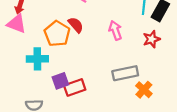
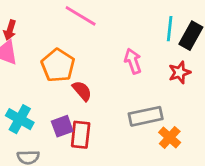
red semicircle: (76, 25) -> (82, 91), moved
cyan cross: (37, 59) -> (20, 119), moved, turned 30
red rectangle: (75, 87) -> (81, 135), turned -65

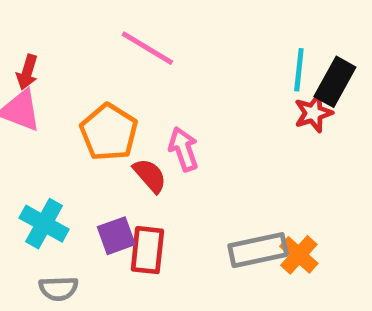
pink arrow: (133, 61) -> (183, 149), moved
red star: (180, 72) -> (313, 113), moved
gray rectangle: (146, 116) -> (258, 250), moved

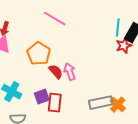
pink arrow: (183, 149) -> (70, 72), moved

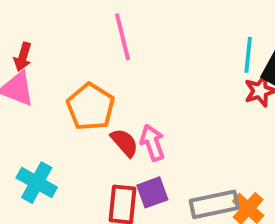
pink line: (55, 19) -> (122, 37), turned 45
purple square: (42, 97) -> (152, 192), moved

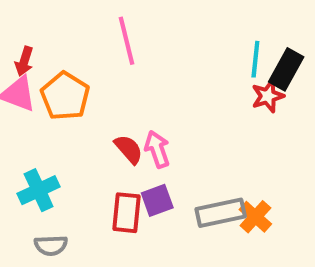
orange pentagon: (91, 107) -> (65, 96), moved
cyan cross: (37, 183) -> (39, 190), turned 36

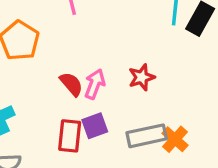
red star: (268, 96) -> (142, 77), moved
pink arrow: (157, 149) -> (95, 84), turned 40

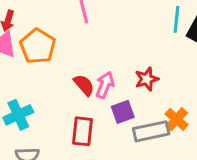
purple square: (95, 126) -> (123, 112), moved
orange cross: (175, 139) -> (177, 119), moved

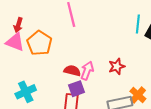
red semicircle: (84, 85) -> (72, 71), turned -35
purple square: (123, 112) -> (76, 89), moved

